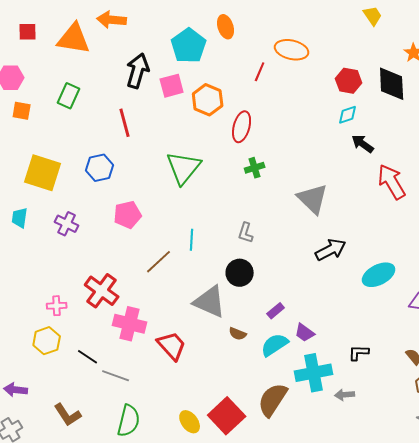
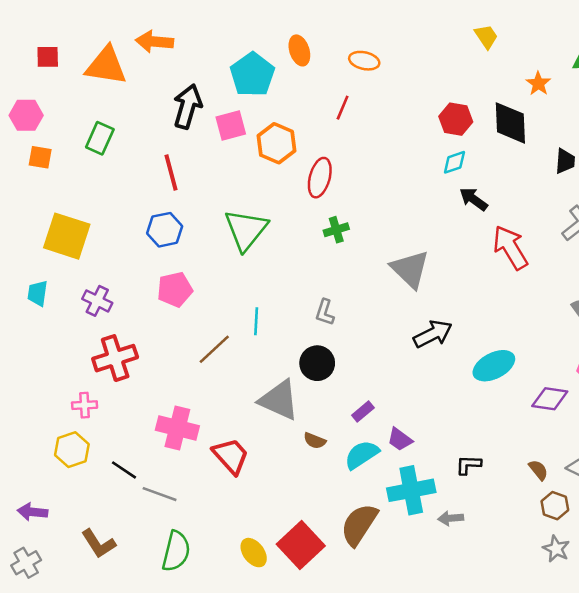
orange ellipse: (292, 50) -> (364, 61), moved, size x0.7
blue hexagon: (100, 168) -> (165, 230), moved
red cross: (102, 291) -> (115, 358), moved, turned 36

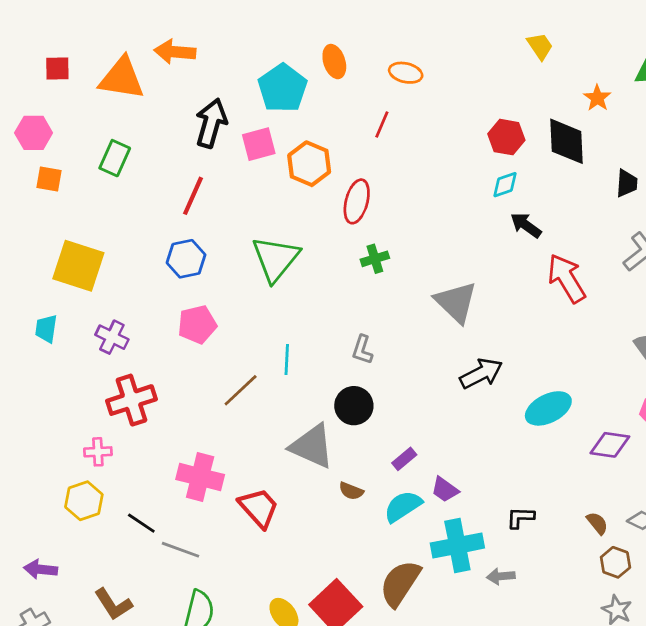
red line: (171, 173) -> (193, 196), turned 39

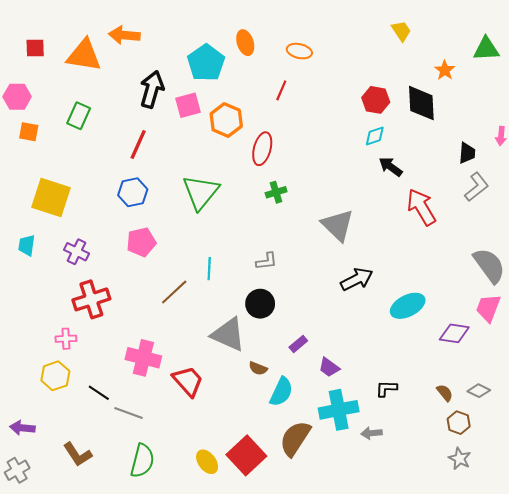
black trapezoid: (627, 183) -> (467, 153), moved
gray L-shape: (362, 350) -> (266, 261), turned -115
cyan semicircle: (403, 506) -> (281, 392), moved, turned 148

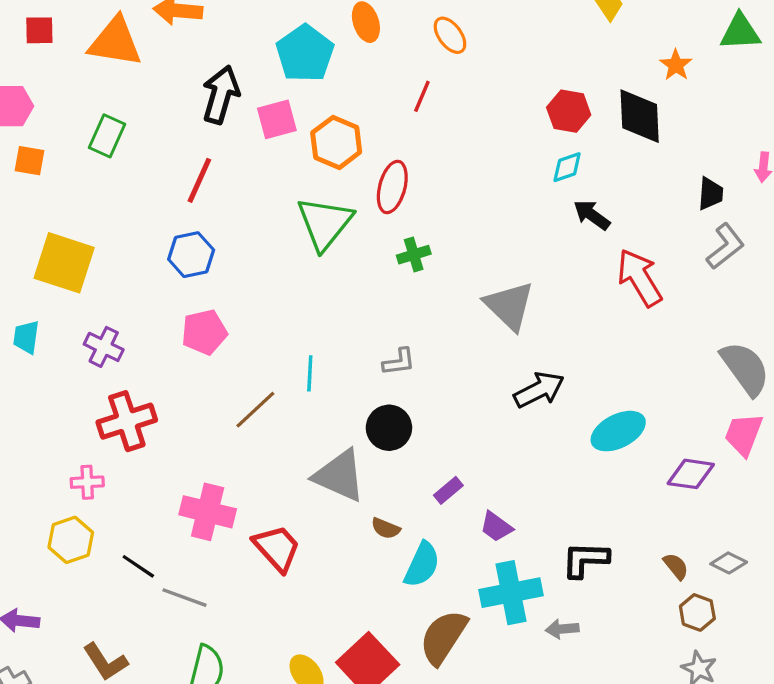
orange ellipse: (299, 51) -> (450, 35), turned 40
green triangle: (201, 192) -> (325, 223), moved
black L-shape: (386, 389) -> (585, 560), size x1.4

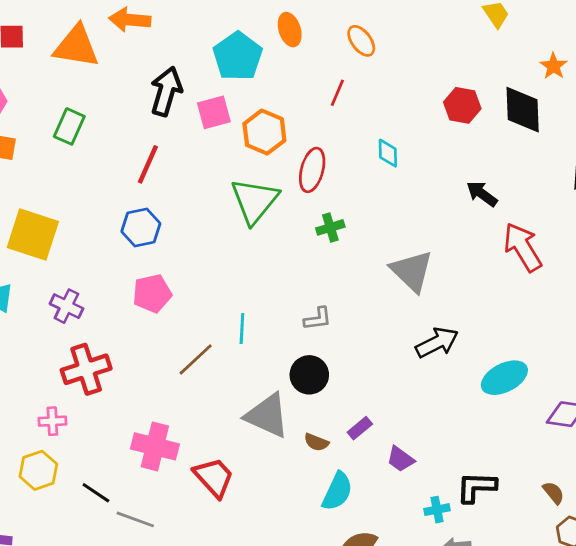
cyan diamond: (567, 167) -> (388, 153), moved, turned -72
brown semicircle: (386, 528) -> (316, 442), moved
cyan cross: (511, 593) -> (437, 510), moved, size x0.5

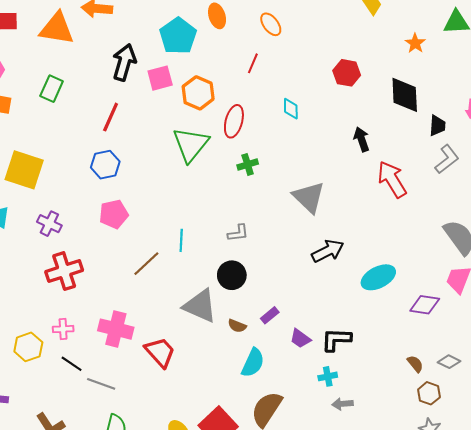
black diamond: (523, 110) -> (405, 95), moved
black arrow: (482, 194) -> (361, 139), turned 35
pink cross: (52, 421) -> (63, 329), moved
black L-shape: (476, 487) -> (336, 340), moved

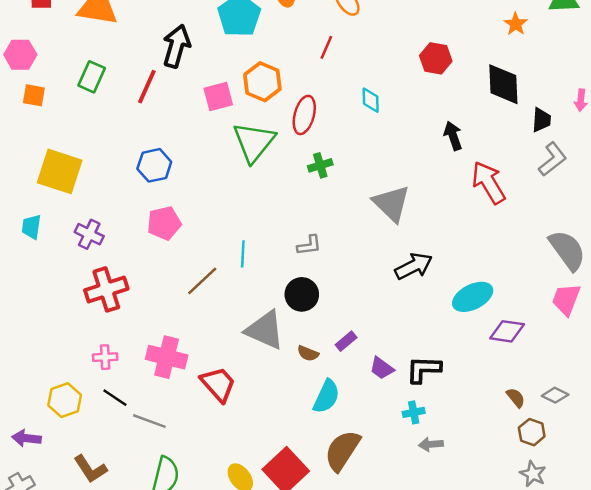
pink square: (160, 78) -> (218, 97), moved
red line: (111, 117) -> (147, 87), moved
purple diamond: (425, 305) -> (507, 331), moved
yellow hexagon: (28, 347) -> (65, 400), moved

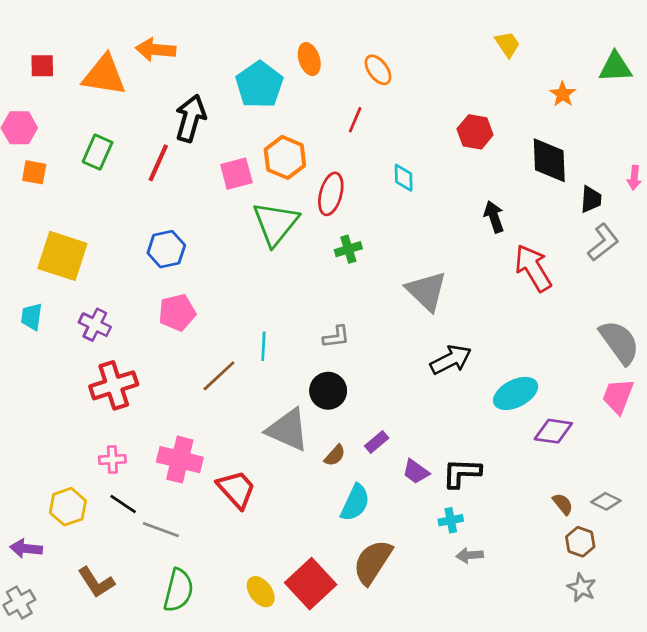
brown semicircle: (308, 353) -> (335, 455), turned -70

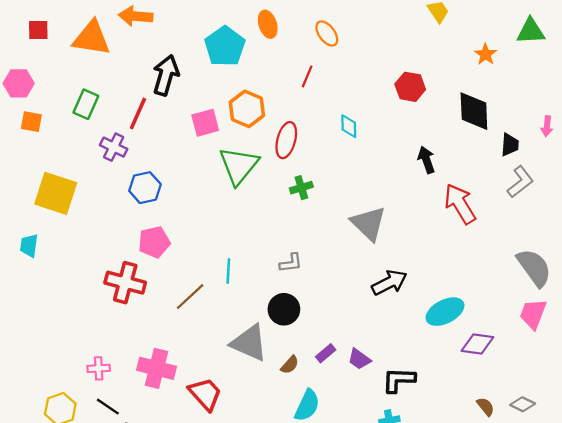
purple cross: (95, 325) -> (114, 147), moved
red cross: (114, 385) -> (125, 283), moved, turned 33
purple trapezoid: (416, 472) -> (359, 359), moved

